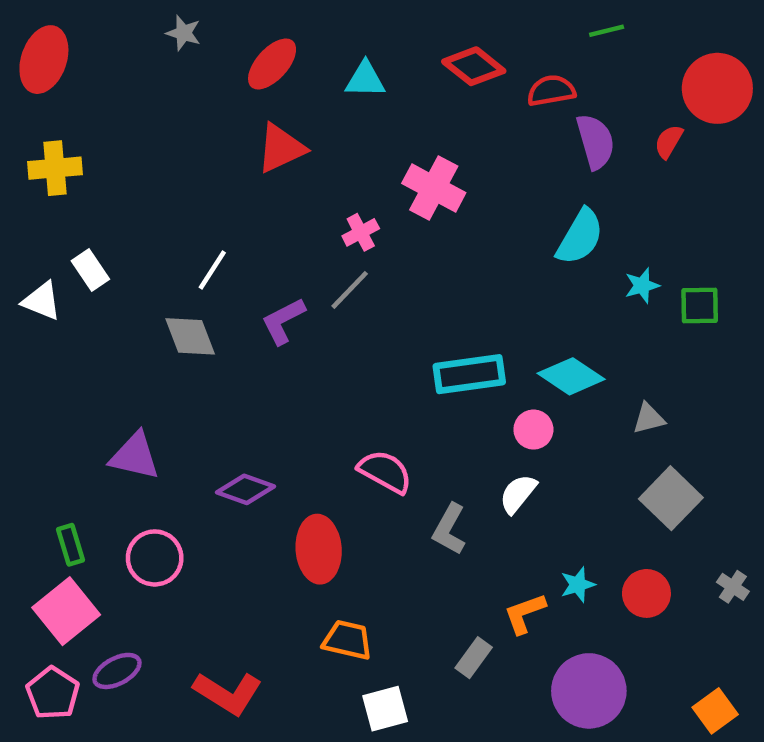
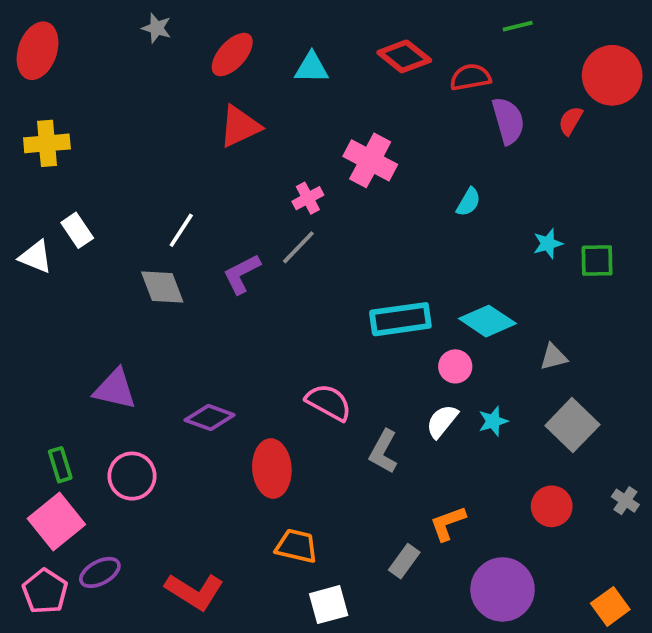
cyan semicircle: (580, 237) -> (468, 202), moved, size x0.6
cyan star: (578, 585) -> (493, 421), moved

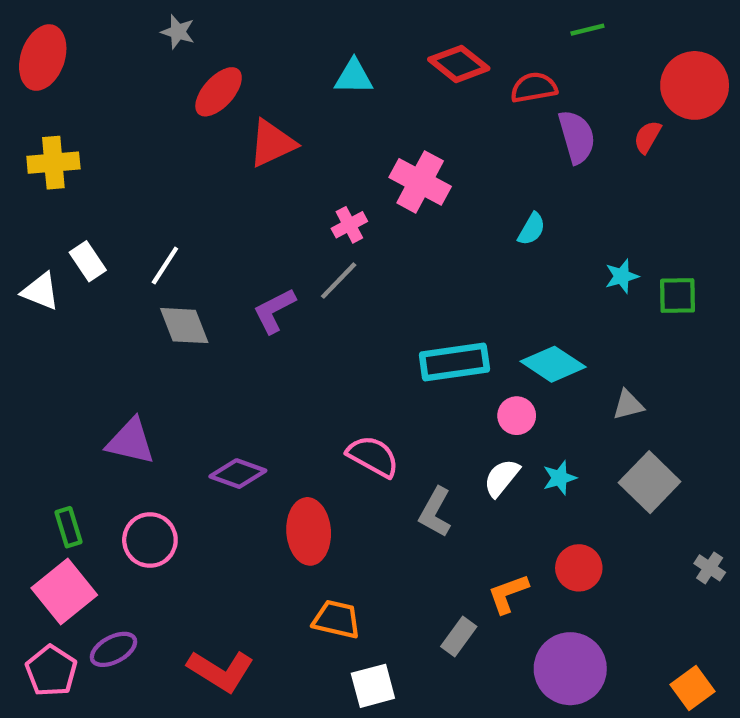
red ellipse: (232, 55) -> (219, 92), moved
white line: (181, 230) -> (165, 266), moved
red circle: (552, 506) -> (579, 568), moved

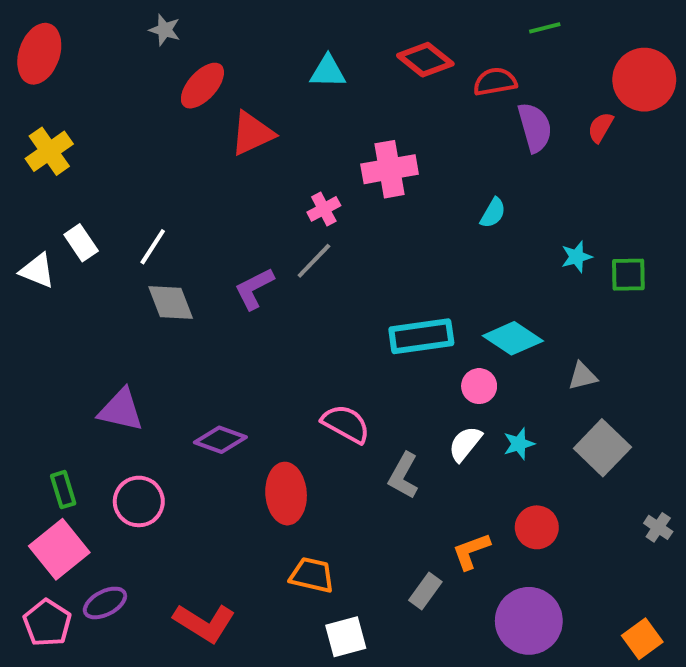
yellow cross: (53, 163) -> (49, 151), turned -30
pink cross: (420, 182) -> (390, 169), turned -38

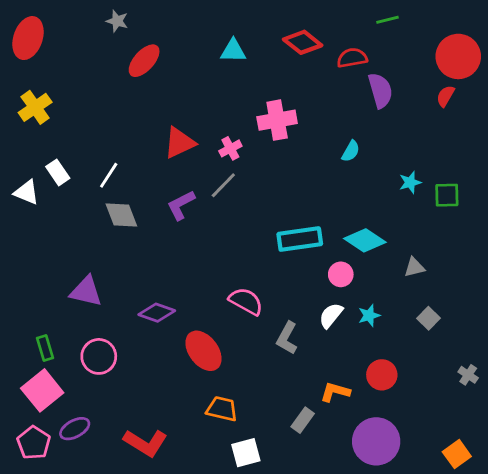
red semicircle: (600, 127) -> (445, 96), moved
red triangle: (252, 133) -> (179, 143), moved
gray square: (602, 448) -> (429, 318), size x0.6
red ellipse: (286, 494) -> (203, 351), turned -33
orange L-shape: (471, 551) -> (335, 392), turned 36

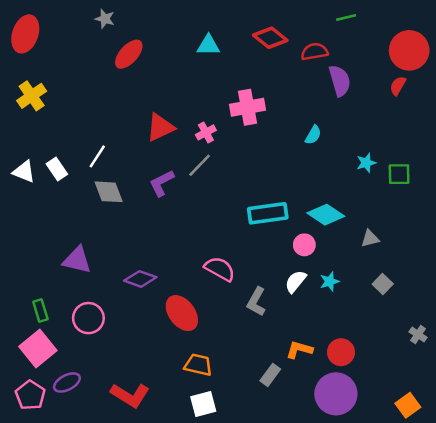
white rectangle: (58, 172) -> (57, 169), moved
red circle: (382, 375) -> (341, 352), moved
white square: (246, 453) -> (203, 404), moved

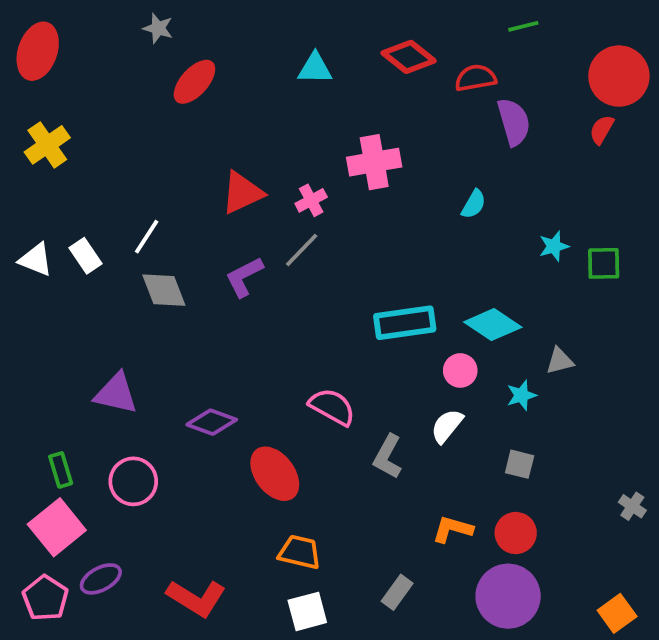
cyan star: (330, 281) -> (521, 395), moved
gray square: (383, 284) -> (520, 464), moved, turned -30
gray rectangle: (270, 375) -> (397, 592), moved

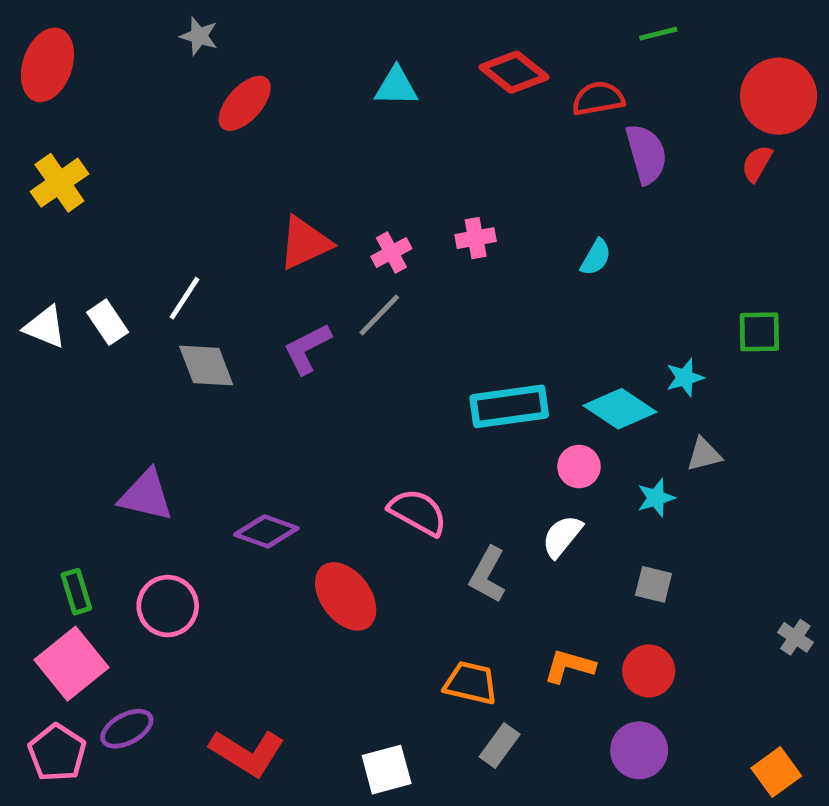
pink cross: (374, 162) -> (476, 238), moved, size x0.6
cyan star: (554, 246) -> (685, 378), moved
orange trapezoid: (300, 552) -> (471, 683), moved
purple circle: (508, 596) -> (639, 750), size x0.7

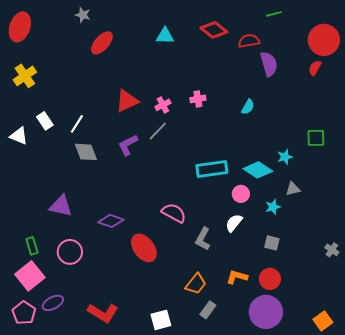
white rectangle: (108, 322) -> (45, 121), moved
gray cross: (795, 637) -> (332, 250), moved
orange trapezoid: (471, 683) -> (196, 284), turned 115
purple circle: (639, 750) -> (266, 312), size x1.4

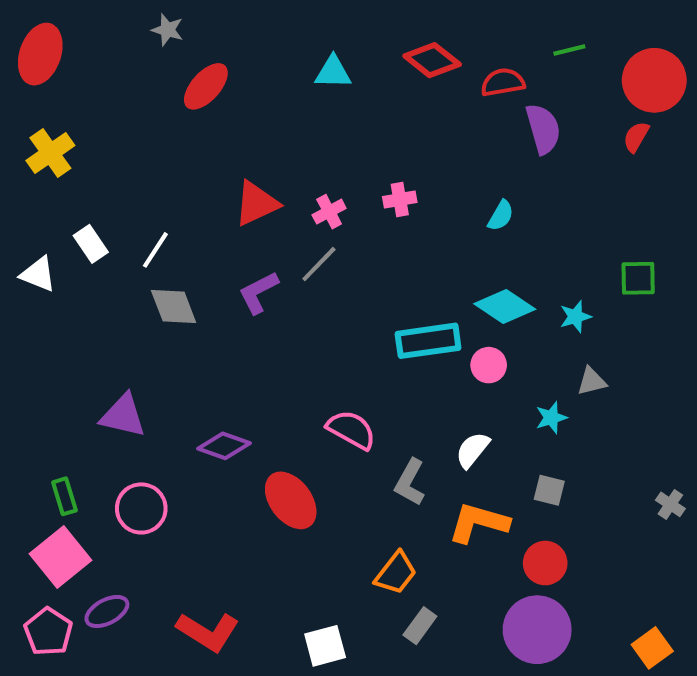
green line: (274, 14) -> (569, 50), moved
cyan diamond: (258, 170) -> (505, 307), moved
pink circle: (241, 194) -> (489, 365), moved
orange L-shape: (237, 277) -> (479, 523), moved, size x1.4

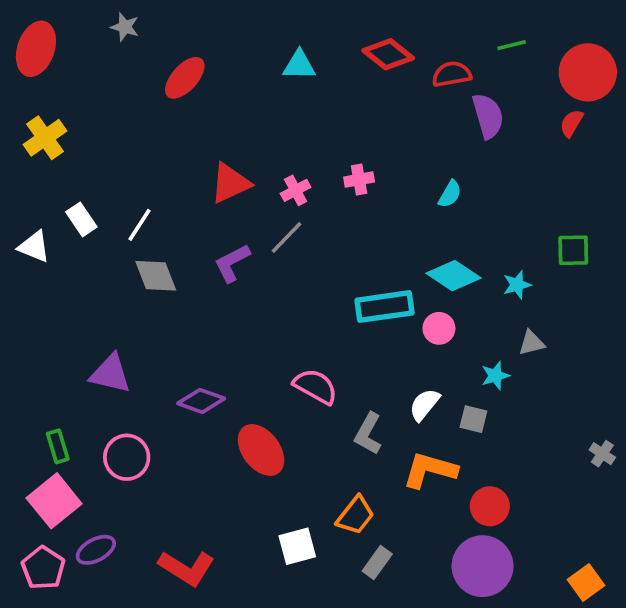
gray star: (167, 30) -> (125, 27), moved
gray square: (549, 490) -> (473, 419), moved
white square: (325, 646) -> (297, 546), moved

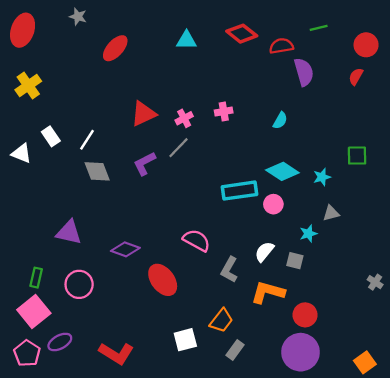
red circle: (588, 72) -> (366, 45), size x0.7
green rectangle: (58, 446) -> (36, 278), turned 30

